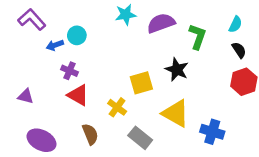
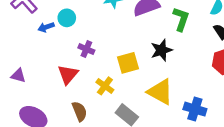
black star: (177, 70) -> (161, 50), turned 30
purple cross: (70, 71) -> (86, 49), moved
red triangle: (78, 95) -> (68, 74), turned 40

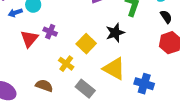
yellow square: (128, 63) -> (86, 44), turned -30
red triangle: (68, 74) -> (29, 39), moved
brown semicircle: (79, 111) -> (44, 86), turned -48

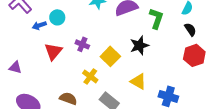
purple cross: (50, 32) -> (82, 44), moved
yellow triangle: (114, 69) -> (138, 81), size x0.7

